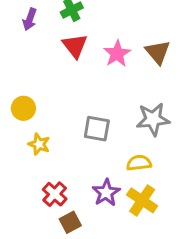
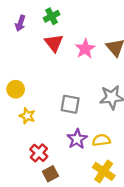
yellow semicircle: (139, 163) -> (101, 140), moved
purple star: (106, 193) -> (77, 139), moved
yellow cross: (142, 200) -> (104, 171), moved

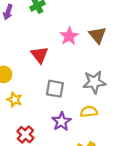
red triangle: (54, 43) -> (40, 55), moved
yellow semicircle: (101, 140) -> (89, 112), moved

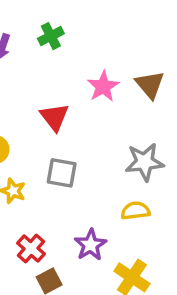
gray square: (55, 89) -> (62, 173), moved
purple star: (61, 121) -> (90, 245), moved

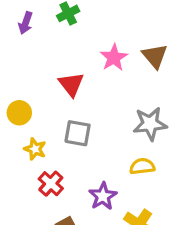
red cross: (31, 249) -> (51, 184), moved

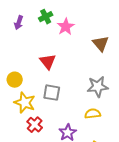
pink star: (114, 58) -> (66, 27), moved
yellow star: (35, 149) -> (25, 103), size x1.5

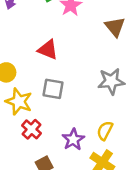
red triangle: (48, 62) -> (48, 50), turned -30
yellow semicircle: (93, 114) -> (105, 131), moved, turned -56

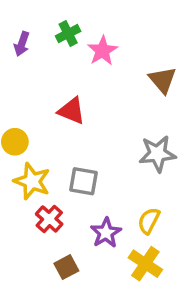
gray square: (53, 89) -> (84, 181), moved

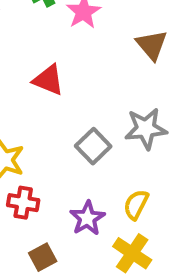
gray square: (84, 181) -> (93, 146), moved, turned 36
red cross: (49, 219) -> (23, 203), turned -32

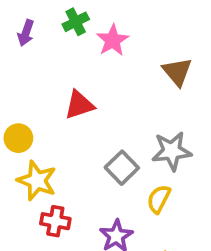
red triangle: (48, 80) -> (79, 105), turned -40
yellow semicircle: (136, 205) -> (159, 199), moved

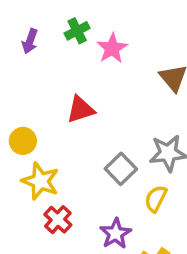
red cross: (55, 221) -> (58, 220), turned 32

